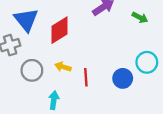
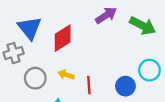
green arrow: (140, 17) -> (143, 26), size x1.6

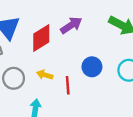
purple arrow: (106, 15) -> (71, 25), moved
blue circle: (125, 86) -> (92, 67), moved

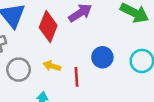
red diamond: (41, 38) -> (48, 26), turned -36

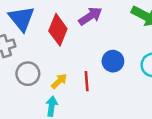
yellow arrow: (52, 66) -> (59, 81), moved, turned 119

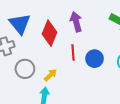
purple arrow: (90, 16) -> (76, 22), turned -72
red line: (87, 81) -> (73, 52), moved

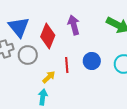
red line: (73, 52) -> (67, 65), moved
gray circle: (25, 69) -> (28, 55), moved

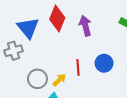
red diamond: (48, 36) -> (57, 19), moved
gray circle: (28, 55) -> (37, 79), moved

